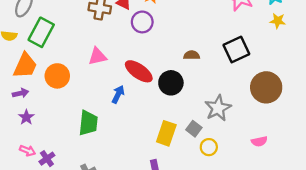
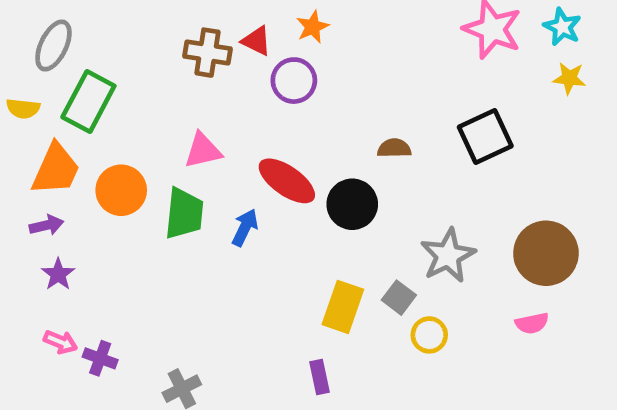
brown circle: (266, 87) -> (546, 253), moved
green trapezoid: (88, 123) -> (184, 214), moved
purple cross: (47, 159) -> (100, 358), turned -35

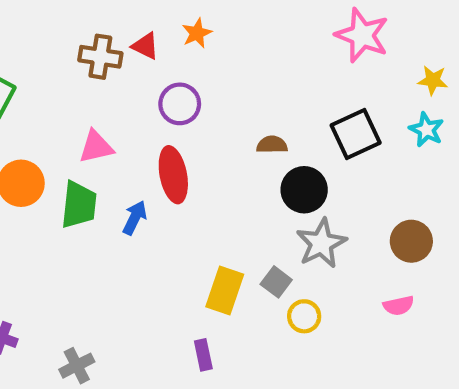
cyan star: (562, 27) -> (426, 130), moved
purple circle: (294, 81) -> (180, 104), moved
red ellipse: (287, 181) -> (173, 175), turned 44
black circle: (352, 204) -> (304, 190), moved
brown circle: (546, 253) -> (411, 241), size x0.7

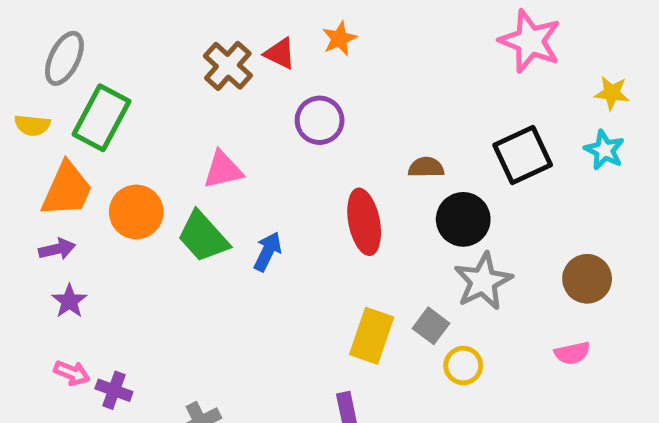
brown cross: (100, 57) -> (228, 66), turned 33
red ellipse: (173, 175) -> (364, 222), moved
green trapezoid: (79, 205) -> (203, 237), turned 132

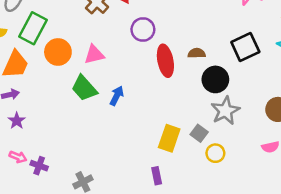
orange circle: (136, 212) -> (58, 52), moved
red ellipse: (364, 222) -> (165, 61), moved

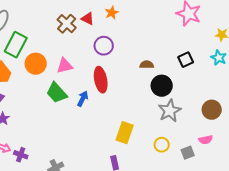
black square: (245, 47) -> (186, 60), size x0.7
red ellipse: (165, 61) -> (101, 80), moved
gray square: (199, 133) -> (188, 153), moved, turned 32

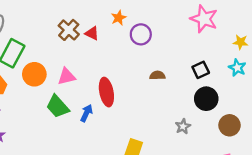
red triangle: (88, 19) -> (92, 33), moved
purple circle: (104, 46) -> (141, 34), moved
black circle: (162, 86) -> (206, 99), moved
gray star: (170, 111) -> (183, 126), size x0.6

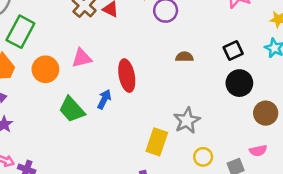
orange circle: (34, 74) -> (45, 69), moved
green trapezoid: (58, 106) -> (72, 109), moved
gray star: (183, 126) -> (187, 121), moved, size x1.5

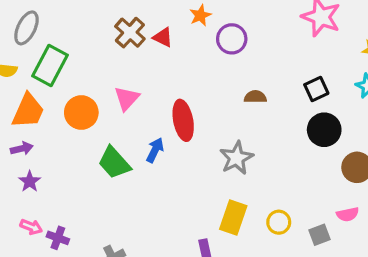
pink triangle: (82, 58) -> (127, 98), turned -35
gray star: (187, 121) -> (236, 158), moved
yellow rectangle: (157, 142) -> (233, 217), moved

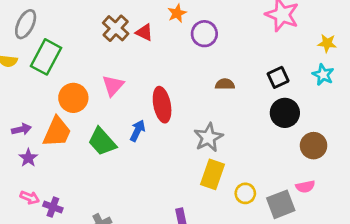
orange trapezoid: (28, 111) -> (57, 132), moved
yellow rectangle: (233, 217) -> (213, 174), moved
gray square: (319, 235) -> (281, 204), size x1.5

